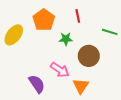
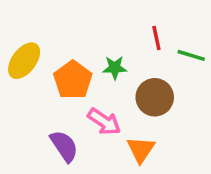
red line: (78, 16) -> (156, 38), moved
orange pentagon: (44, 20) -> (73, 80), moved

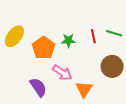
red line: (156, 38) -> (93, 36), moved
brown circle: (155, 97) -> (112, 66), moved

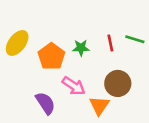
brown circle: (112, 66) -> (118, 83), moved

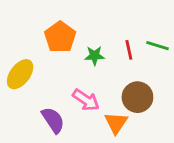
yellow ellipse: (17, 43) -> (20, 74), moved
orange pentagon: (51, 56) -> (60, 37), moved

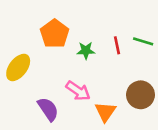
brown circle: (137, 97) -> (141, 95), moved

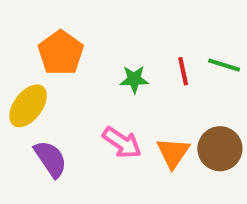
orange pentagon: (55, 34) -> (61, 53), moved
purple semicircle: (48, 109) -> (51, 159), moved
orange triangle: (105, 112) -> (173, 153), moved

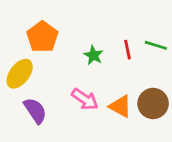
green star: (134, 79) -> (93, 55), turned 30
orange triangle: (173, 153) -> (120, 106), turned -35

